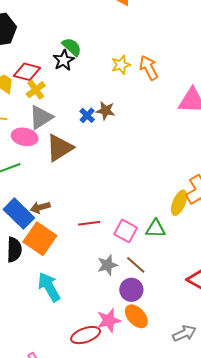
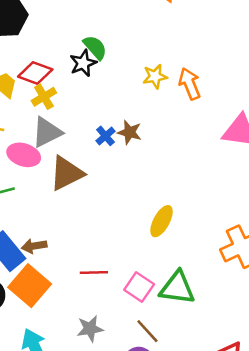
yellow ellipse: (179, 203) -> (161, 221), moved
green triangle: (156, 229) -> (177, 288), size x1.4
gray star: (107, 265) -> (90, 329), moved

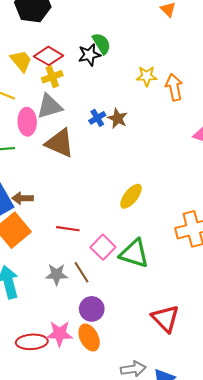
pink ellipse: (24, 155) -> (27, 122), turned 60
brown triangle: (66, 173) -> (60, 143), turned 40
brown line: (147, 331) -> (81, 272), moved

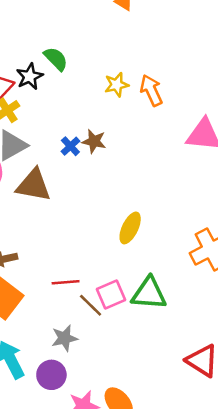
black star: (89, 55) -> (30, 76), moved
pink square: (103, 247) -> (111, 294), turned 35
brown line: (81, 272) -> (91, 305), moved
purple circle: (92, 309) -> (51, 375), moved

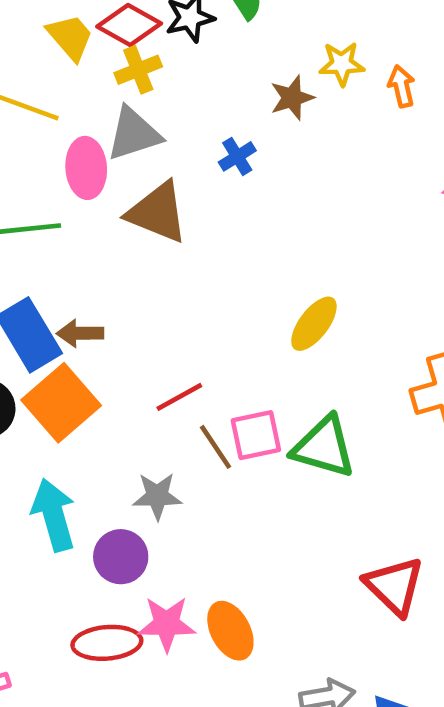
orange arrow: (151, 90) -> (402, 86), size x0.7
brown star: (94, 141) -> (292, 98), moved, turned 30
red line: (66, 282) -> (179, 397), turned -36

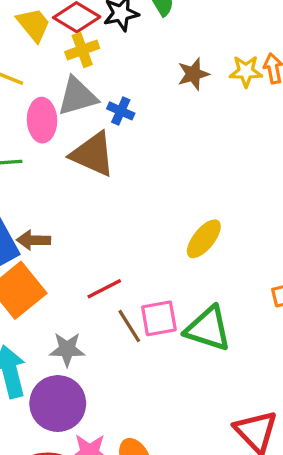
yellow star: (342, 64) -> (246, 71), moved
blue cross: (237, 156) -> (121, 111), moved, turned -36
gray star: (157, 496) -> (67, 349), moved
purple circle: (121, 557) -> (58, 404), size x1.4

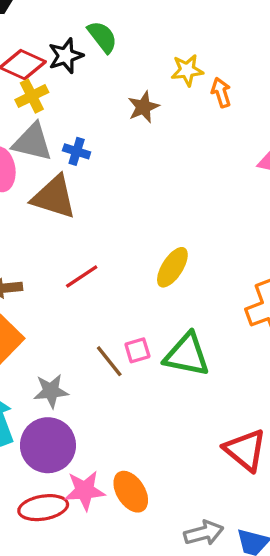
yellow star: (246, 71) -> (187, 70), moved
gray triangle: (77, 96) -> (32, 142), turned 36
red line: (104, 289) -> (82, 277), moved
pink square: (159, 318) -> (137, 350), size x0.7

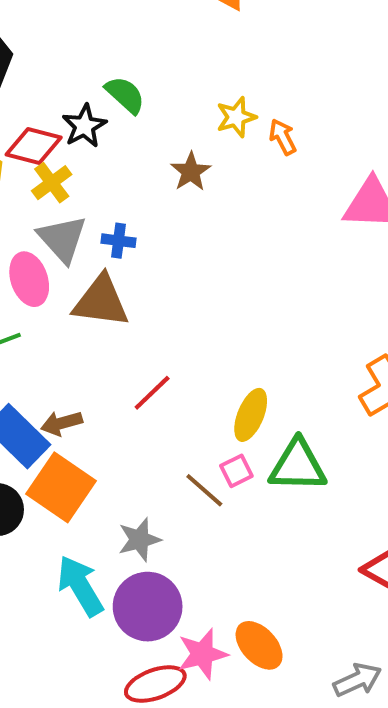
gray triangle: (32, 142) -> (62, 239), turned 45
yellow ellipse: (172, 267) -> (251, 415), moved

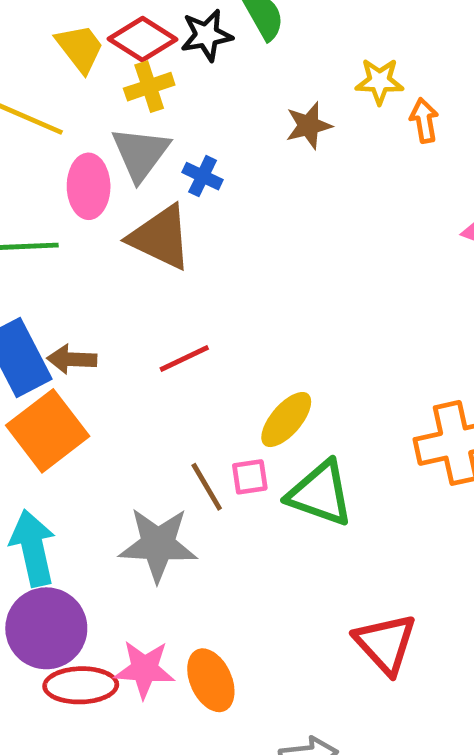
gray star: (139, 540) -> (158, 544), moved, size x1.5
purple circle: (148, 607) -> (46, 628), moved

